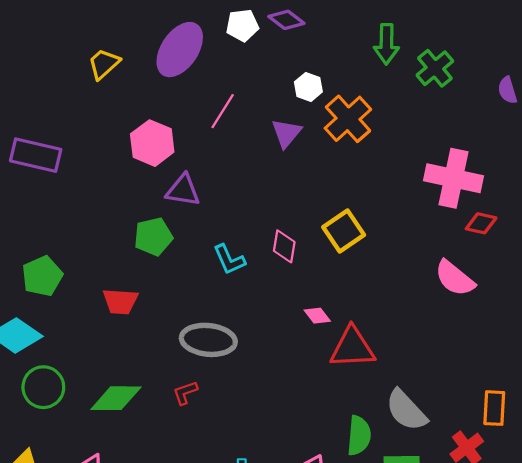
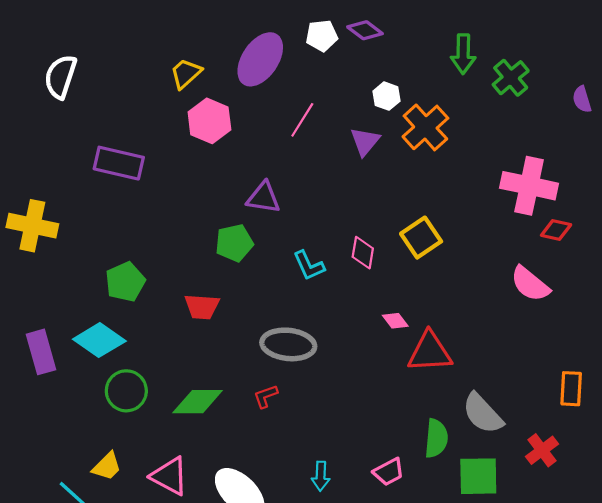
pink hexagon: (152, 143) -> (209, 121), moved
orange rectangle: (494, 408) -> (571, 389), moved

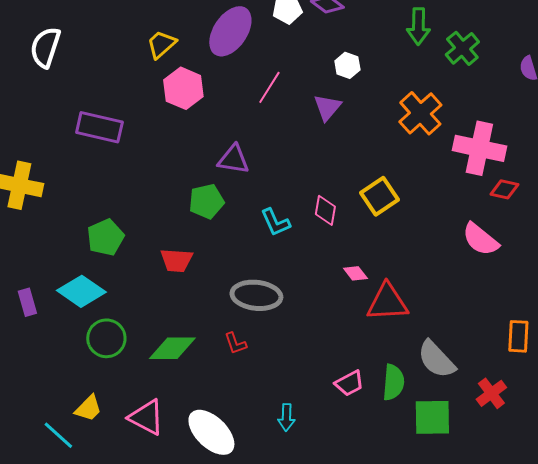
orange cross: (425, 127) -> (420, 113), moved
purple rectangle: (41, 352) -> (27, 302), size x0.7
red L-shape: (266, 396) -> (235, 343), turned -90
pink trapezoid: (389, 472) -> (349, 383), moved

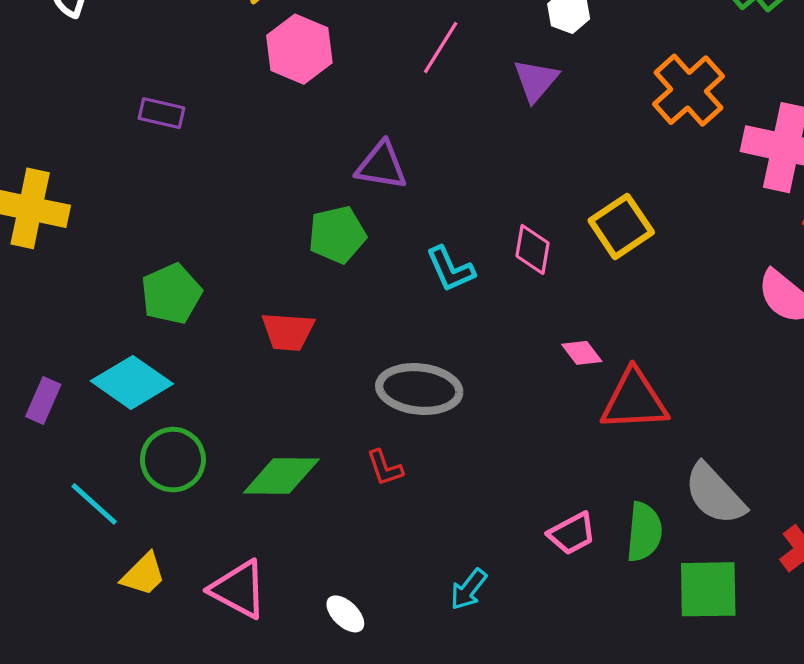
purple rectangle: (99, 127) -> (161, 113), size x0.6
purple rectangle: (27, 302) -> (43, 400), turned 40
cyan arrow: (286, 417) -> (468, 589), turned 36
white ellipse: (211, 432) -> (345, 614), size x0.5
cyan line: (58, 435) -> (94, 504), moved

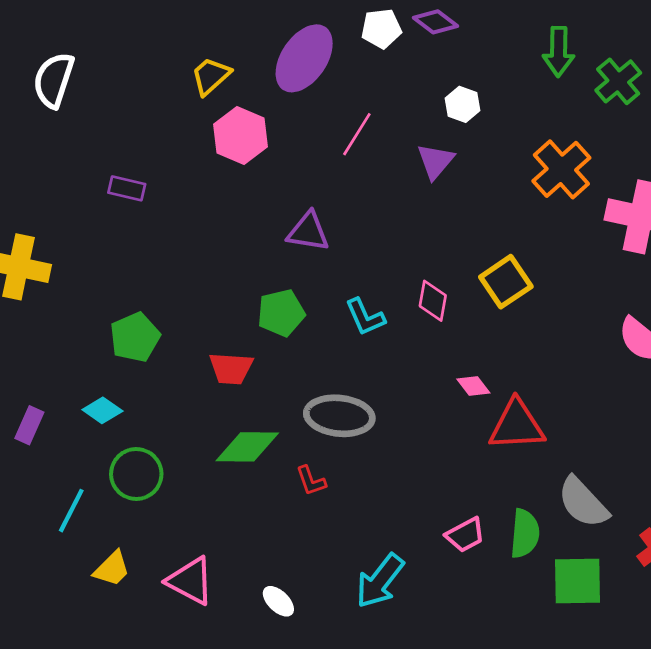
green pentagon: (337, 235) -> (281, 313), moved
cyan diamond: (132, 382) -> (102, 410), size x0.6
green diamond: (281, 476) -> (247, 447), moved
cyan line: (94, 504) -> (71, 511), turned 75
cyan arrow: (468, 589) -> (380, 581), size x1.6

